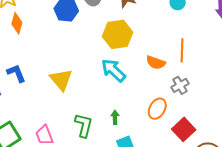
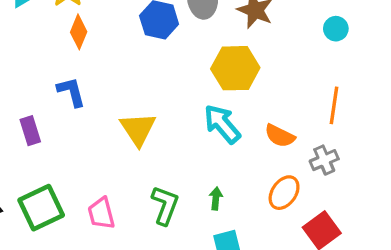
orange semicircle: (156, 63) -> (280, 136), moved
blue L-shape: (16, 73) -> (71, 92), moved

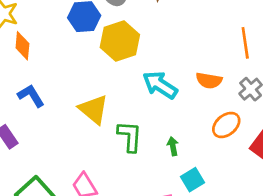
yellow hexagon: (235, 68) -> (120, 41), moved
orange ellipse: (284, 193) -> (226, 125), turned 32
green L-shape: (165, 205) -> (130, 136), moved

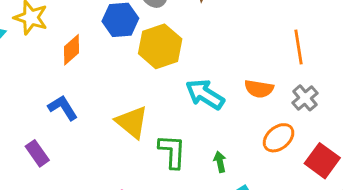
orange diamond: (22, 46) -> (72, 50), moved, turned 44

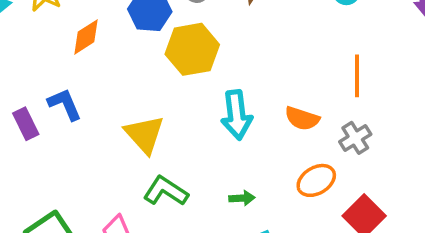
cyan arrow: (205, 94) -> (237, 115), turned -138
green L-shape: (172, 151) -> (166, 191), moved, turned -69
purple rectangle: (37, 153) -> (26, 124), moved
green arrow: (220, 162) -> (242, 198), turned 90

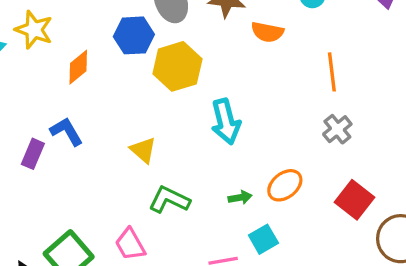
orange semicircle: (302, 118) -> (267, 32), moved
purple rectangle: (26, 124) -> (33, 154), turned 56
yellow triangle: (144, 134) -> (143, 150), size x0.7
orange ellipse: (316, 180) -> (285, 185), moved

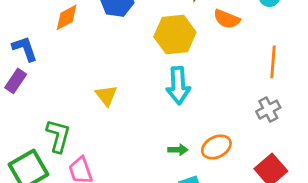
yellow hexagon: (177, 66) -> (175, 35), moved
blue L-shape: (66, 131) -> (25, 49), moved
green L-shape: (169, 200) -> (58, 136), moved, turned 68

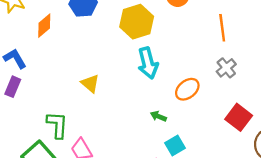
orange ellipse: (216, 147) -> (187, 89), moved
green arrow: (178, 150) -> (158, 116), turned -147

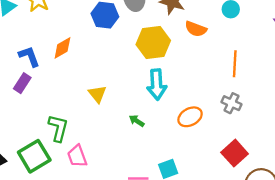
orange diamond: (44, 26) -> (62, 48), moved
gray cross: (226, 68) -> (231, 103), turned -36
green arrow: (158, 116) -> (137, 121), moved

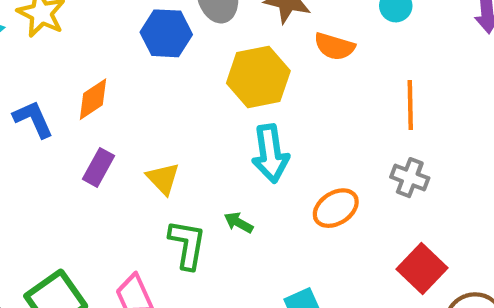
purple rectangle: (22, 83) -> (99, 167), moved
green L-shape: (58, 128) -> (187, 244), moved

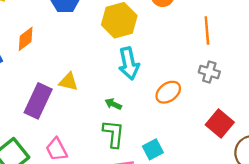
purple rectangle: (99, 167) -> (38, 101), moved, size x1.6
yellow triangle: (163, 179) -> (69, 82), turned -30
green L-shape: (187, 244) -> (113, 134), moved

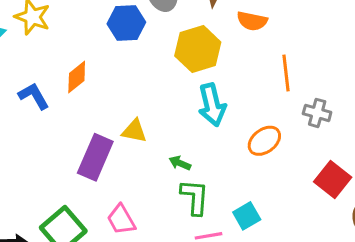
orange line: (207, 31) -> (286, 73), moved
green arrow: (113, 104) -> (180, 163), moved

